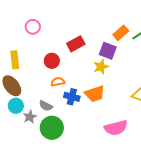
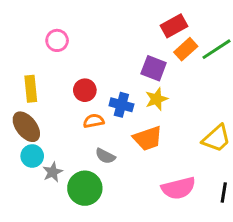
red rectangle: (76, 44) -> (174, 26), moved
purple square: (108, 51) -> (154, 68), moved
blue cross: (72, 97) -> (121, 105), moved
gray semicircle: (46, 106) -> (105, 156), moved

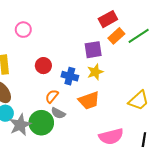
purple square: (154, 68) -> (93, 50), turned -30
orange semicircle: (94, 121) -> (52, 96), moved, turned -40
gray star: (53, 172) -> (20, 125), size x1.5
green circle: (85, 188) -> (41, 123), moved

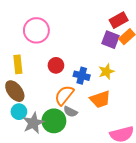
pink circle: (23, 30) -> (36, 30), size x1.6
purple square: (93, 50) -> (110, 40), moved, turned 30
orange semicircle: (52, 96) -> (64, 95), size x1.5

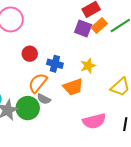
yellow star: (106, 72) -> (88, 66), moved

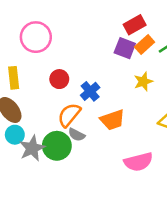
blue cross: (55, 64) -> (90, 91), turned 35
yellow star: (88, 66) -> (143, 82), moved

